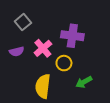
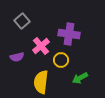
purple semicircle: (17, 52) -> (17, 57), moved

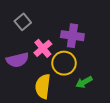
purple semicircle: (17, 57) -> (17, 60), size x1.5
yellow circle: (61, 60) -> (64, 63), size x1.5

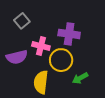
pink cross: (43, 48) -> (41, 46), turned -36

